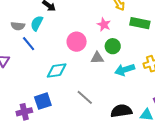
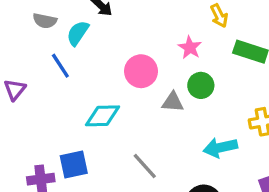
gray semicircle: (18, 26) -> (45, 21), moved
cyan arrow: (125, 70) -> (220, 148), moved

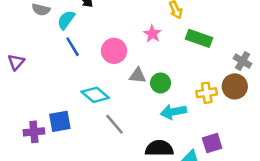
blue line: (60, 66) -> (73, 47), moved
green circle: (201, 85) -> (161, 83), moved
cyan diamond: (102, 116) -> (95, 95), moved, turned 40

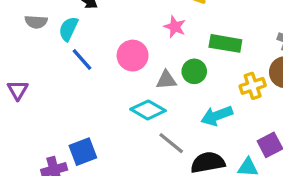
green rectangle: (199, 38) -> (225, 43), moved
green circle: (161, 83) -> (194, 71), moved
cyan diamond: (95, 95) -> (148, 110), moved
gray line: (115, 124) -> (171, 143), moved

